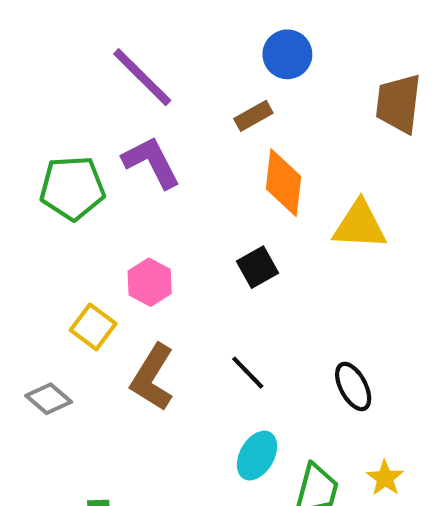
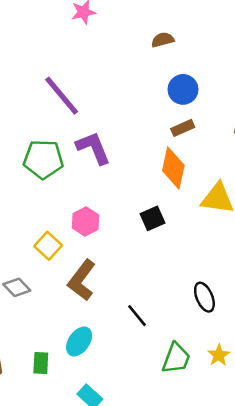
purple line: (142, 77) -> (62, 96), moved
brown rectangle: (253, 116) -> (183, 128), moved
black line: (248, 373) -> (137, 316), moved
cyan ellipse: (257, 456) -> (79, 341), moved

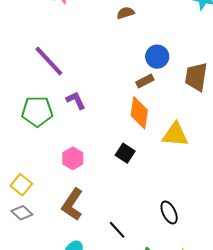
blue circle: (183, 89) -> (157, 57), moved
purple L-shape: (93, 148) -> (76, 100), size x0.7
black square: (153, 218) -> (125, 153), turned -30
yellow square: (48, 246) -> (21, 185), moved

